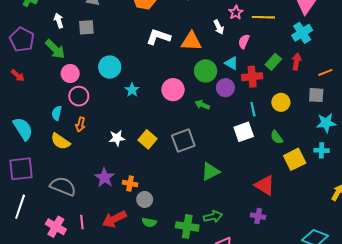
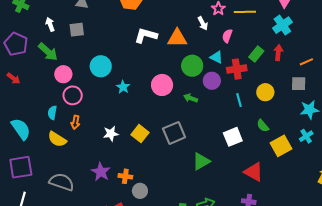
white square: (244, 132) -> (233, 137), moved
cyan cross: (322, 150) -> (306, 136), turned -32

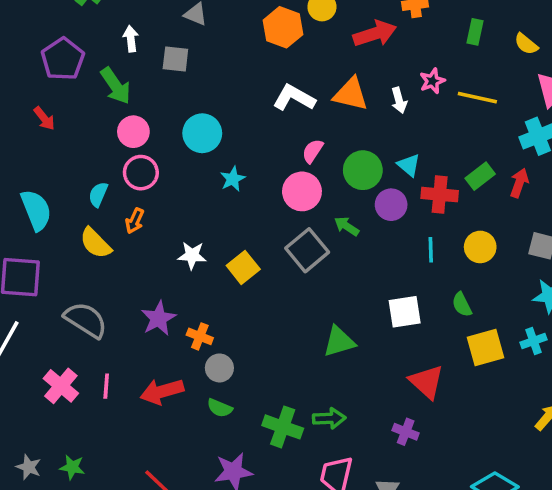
pink semicircle: (227, 36) -> (313, 151), moved
orange triangle: (177, 38) -> (351, 94), moved
gray square: (174, 133) -> (307, 250), moved, turned -30

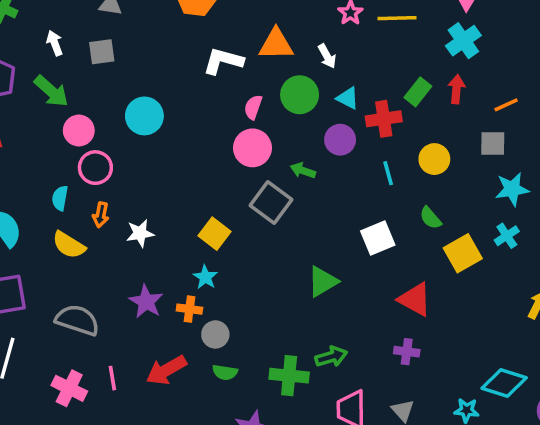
white arrow: (399, 100) -> (327, 56), moved
green circle: (363, 170) -> (300, 95), moved
cyan star: (233, 179) -> (205, 277), moved
white star: (192, 255) -> (140, 233), moved

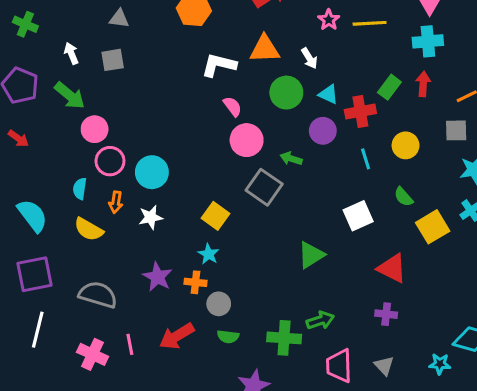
cyan cross: (463, 41) -> (428, 41), turned 32
pink semicircle: (253, 107) -> (232, 106), moved, turned 125
cyan circle: (144, 116) -> (152, 172), moved

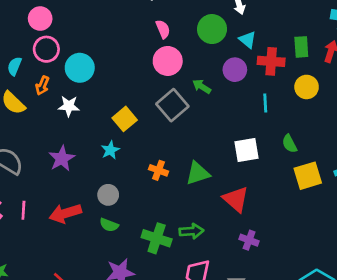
green rectangle: (389, 87) -> (301, 47), turned -55
yellow circle: (406, 145) -> (307, 87), moved
red triangle: (392, 268) -> (236, 199), moved
orange cross: (195, 282) -> (159, 170), moved

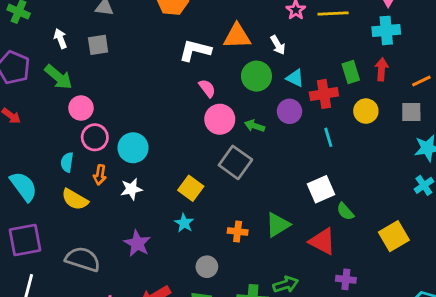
green arrow: (202, 86) -> (255, 126), moved
green semicircle: (289, 144) -> (345, 211), moved
yellow square: (308, 176) -> (394, 236), moved
gray circle: (108, 195) -> (207, 267), moved

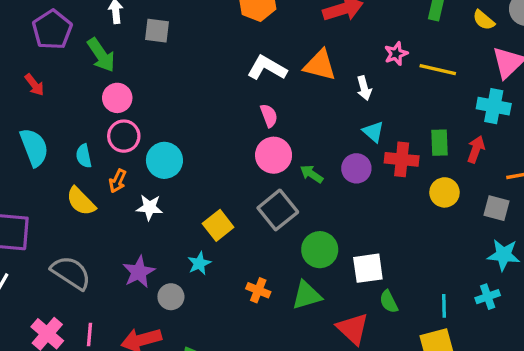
green circle: (256, 76) -> (320, 250), moved
cyan line: (328, 137) -> (444, 306), moved
cyan semicircle: (67, 162) -> (84, 156), turned -36
cyan semicircle: (24, 186) -> (34, 147), moved
gray circle: (207, 267) -> (171, 297), moved

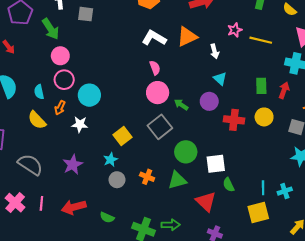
orange triangle: (320, 65) -> (187, 37), turned -40
red cross: (402, 159) -> (234, 120), moved
gray circle: (171, 297) -> (117, 180), moved
cyan cross: (488, 297) -> (285, 191), moved

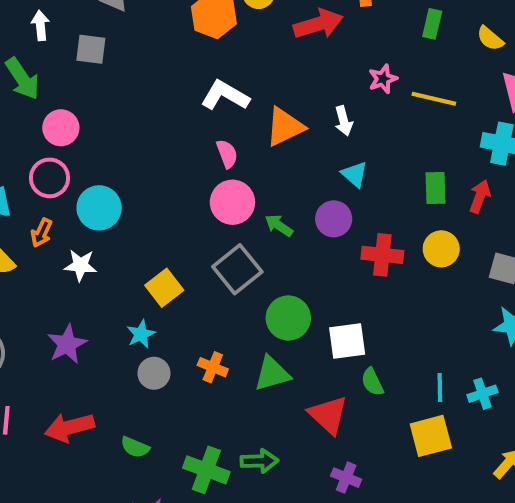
orange triangle: (187, 37) -> (285, 127), moved
pink circle: (60, 56) -> (61, 128), moved

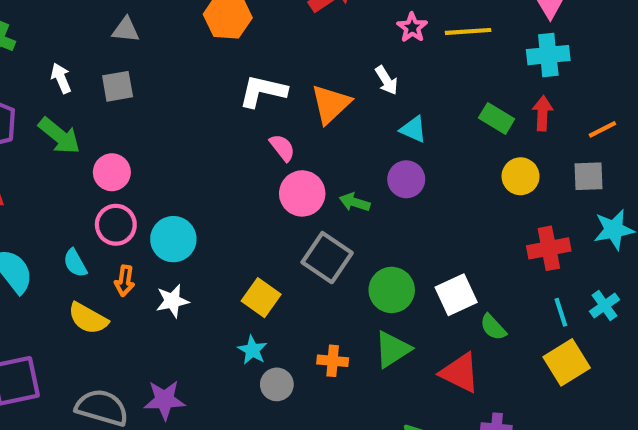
green rectangle: (435, 188) -> (497, 118), turned -40
red cross: (382, 255) -> (549, 248), moved
purple star: (67, 344) -> (165, 400), moved, turned -30

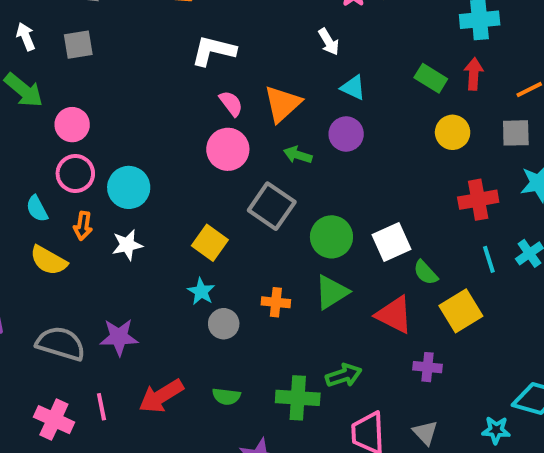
orange triangle: (331, 104) -> (282, 104), moved
pink circle: (302, 193) -> (228, 149), moved
yellow square: (567, 362) -> (461, 311), moved

